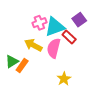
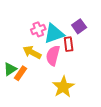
red rectangle: (69, 37) -> (69, 44), turned 40
yellow star: (64, 79) -> (63, 87), size x1.5

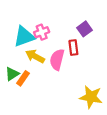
cyan triangle: (54, 34) -> (24, 37), moved
yellow star: (63, 87) -> (91, 97), moved, turned -30

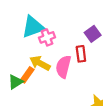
cyan triangle: (24, 37) -> (33, 27), moved
orange rectangle: (23, 78) -> (27, 75), moved

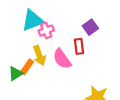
yellow arrow: (40, 63) -> (39, 55), turned -138
pink semicircle: (63, 67) -> (62, 59), turned -50

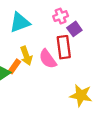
pink cross: (46, 31) -> (61, 16), moved
red rectangle: (79, 46) -> (64, 47), size x1.5

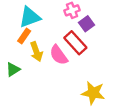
red rectangle: (64, 47) -> (75, 43), turned -35
orange rectangle: (14, 66) -> (24, 36), moved

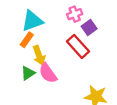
pink semicircle: (59, 55) -> (48, 73), moved
green triangle: (13, 69) -> (28, 73), moved

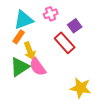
pink cross: (75, 14) -> (51, 14), moved
green triangle: (28, 73) -> (20, 67), size x1.5

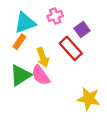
yellow arrow: (30, 51) -> (43, 57), moved

